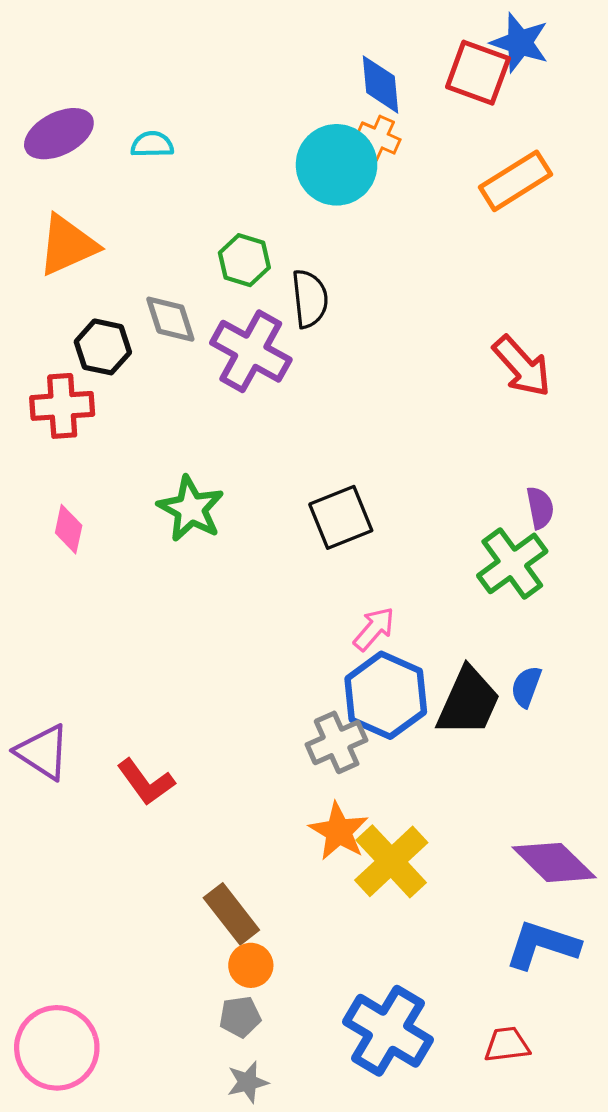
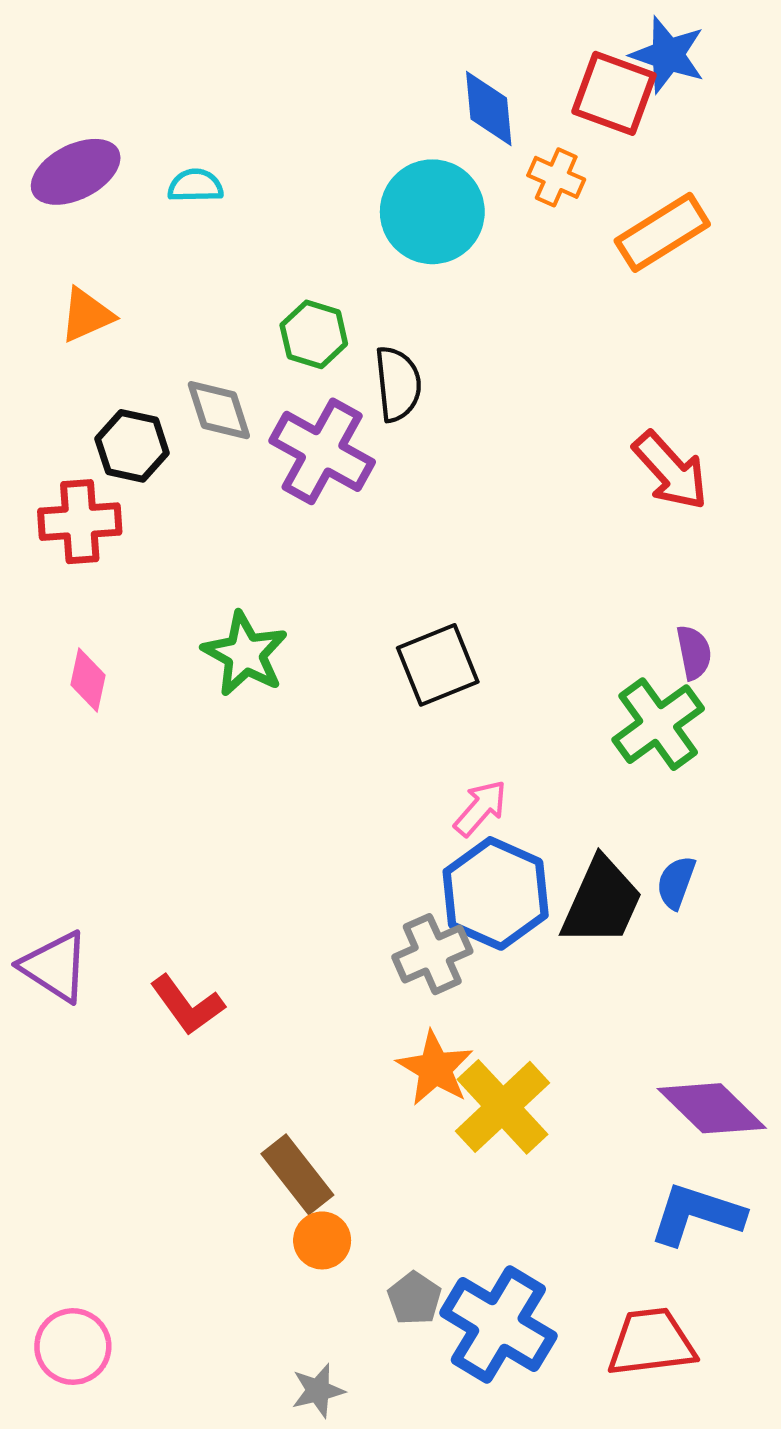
orange cross: (378, 138) -> (556, 177), moved
orange triangle: (68, 245) -> (87, 315), size x0.7
gray pentagon: (240, 1017) -> (414, 1298), moved, turned -30
red trapezoid: (507, 1045) -> (651, 1342), size x1.5
pink circle: (57, 1048) -> (73, 1347), size x0.7

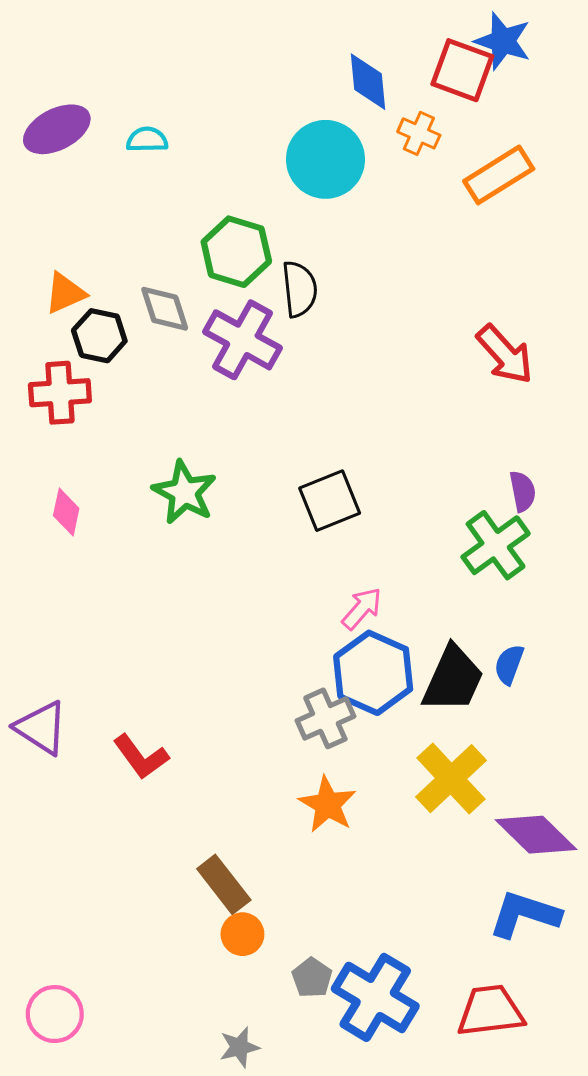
orange triangle: (87, 315) -> (65, 293), moved
green hexagon: (314, 334) -> (236, 252), size x1.4
yellow cross: (503, 1107) -> (451, 779), moved

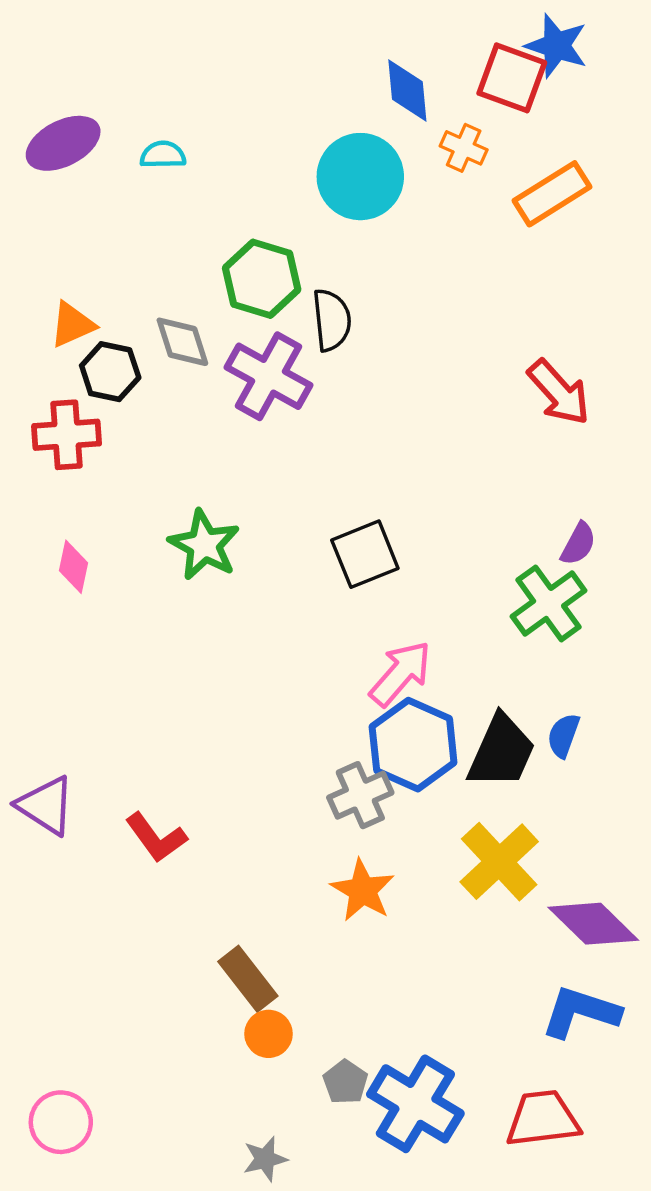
purple semicircle: (523, 491) -> (578, 544), turned 39
pink arrow: (362, 608) -> (400, 673), size x1.4

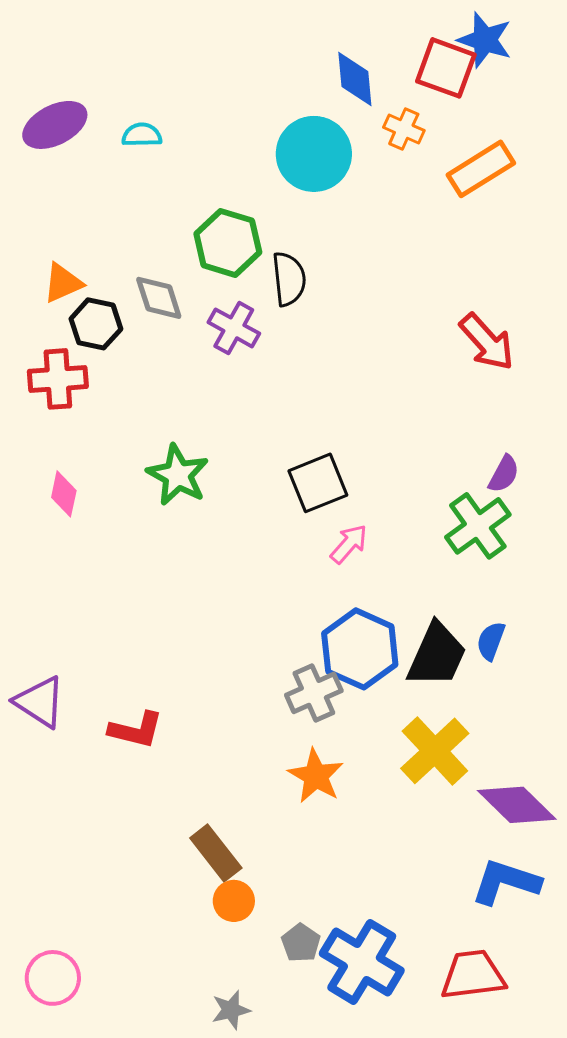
purple cross: (269, 376) -> (234, 328), size x0.7
pink arrow: (400, 673) -> (349, 544), moved, size x0.7
red L-shape: (156, 838) -> (136, 730), turned -40

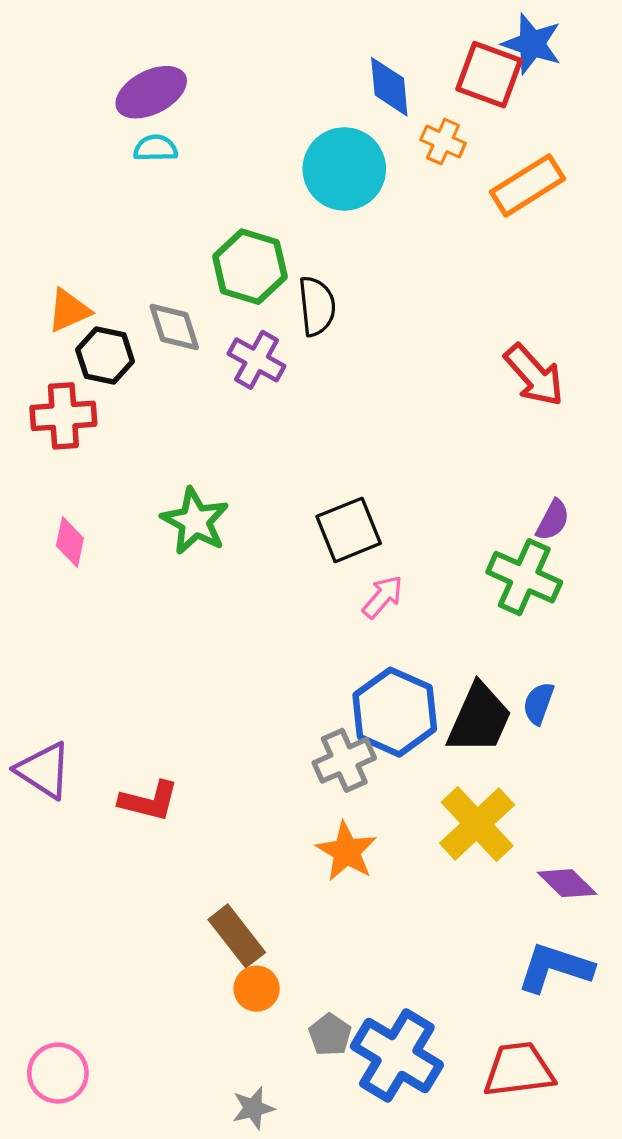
purple ellipse: (55, 125) -> (151, 92), moved
green cross: (478, 526) -> (524, 577), turned -30
purple diamond: (517, 805) -> (567, 883), size x0.7

